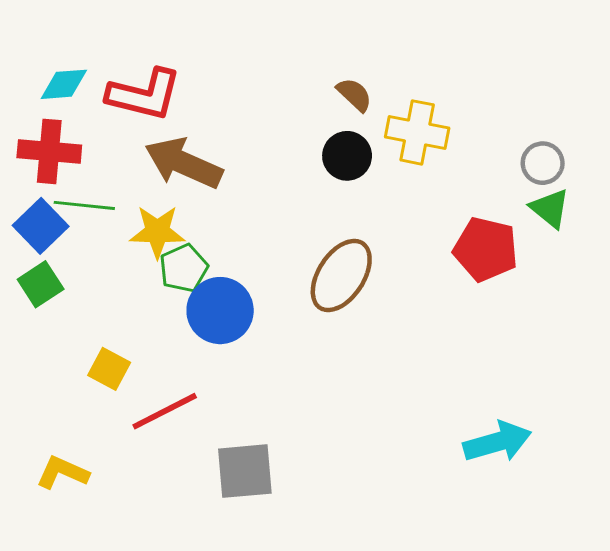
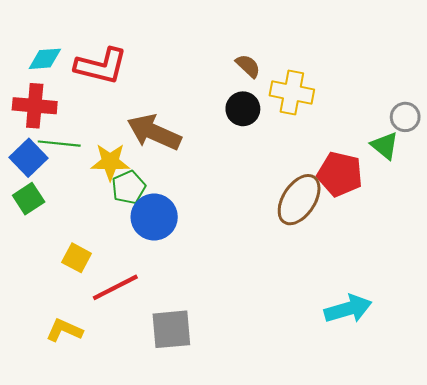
brown arrow: (184, 163) -> (154, 132), moved
gray circle: (543, 163) -> (405, 117), moved
brown ellipse: (341, 276) -> (299, 200), moved
yellow L-shape: (62, 473) -> (64, 330), moved

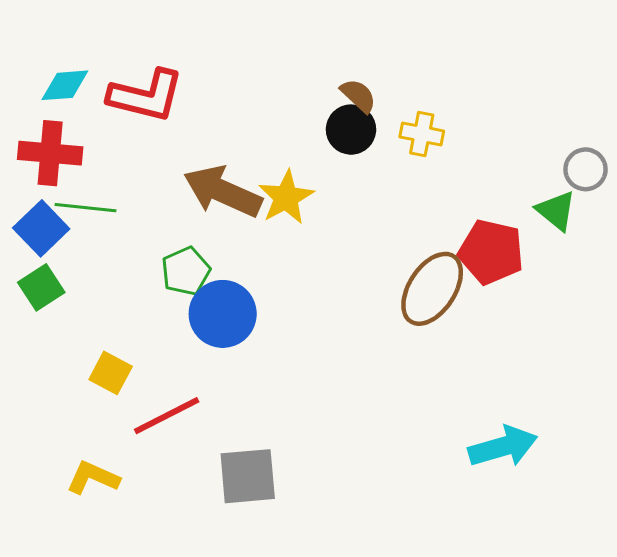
yellow cross: (292, 92) -> (422, 134), size x0.7
black circle: (243, 109) -> (351, 130), moved
yellow star: (110, 162) -> (286, 197), moved, turned -30

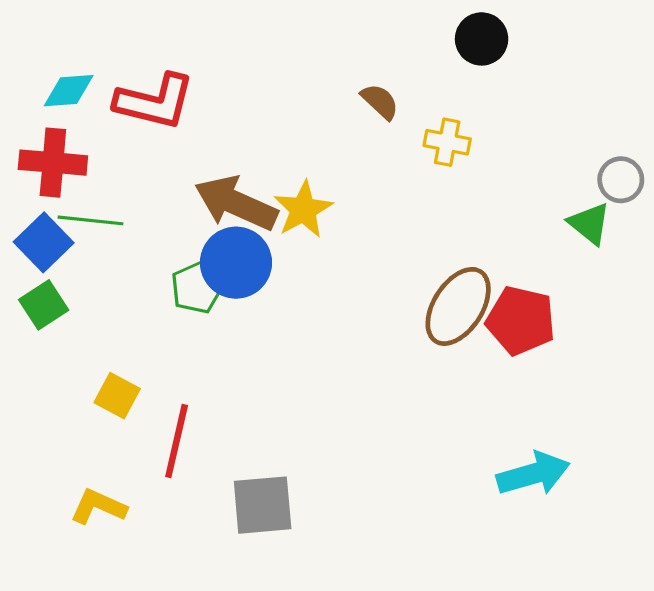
black circle: (351, 130) -> (482, 39), moved
red pentagon: (491, 252) -> (521, 321), moved
blue circle: (223, 314) -> (236, 263), moved
red line: (167, 416) -> (177, 441), turned -50

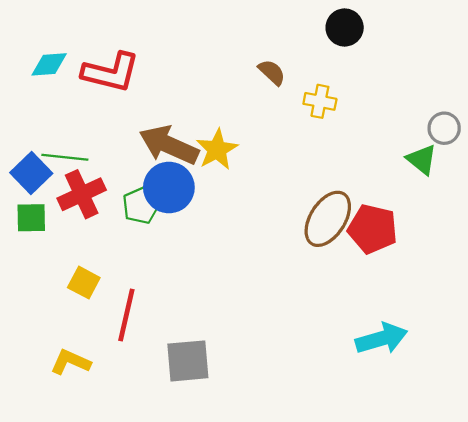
red cross: (53, 163) -> (82, 194), moved, turned -30
green square: (44, 305) -> (31, 218), turned 32

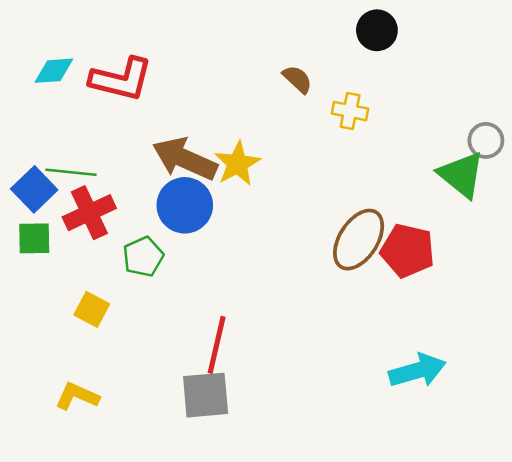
green triangle: (422, 160) -> (461, 175), size x1.4
green pentagon: (141, 205) -> (143, 257), moved
red line: (126, 315) -> (217, 345), moved

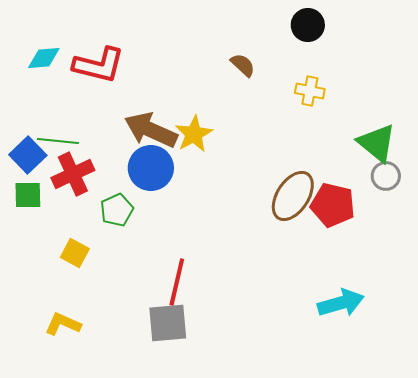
yellow cross: (350, 111) -> (310, 91), moved
gray circle: (486, 140) -> (386, 176), moved

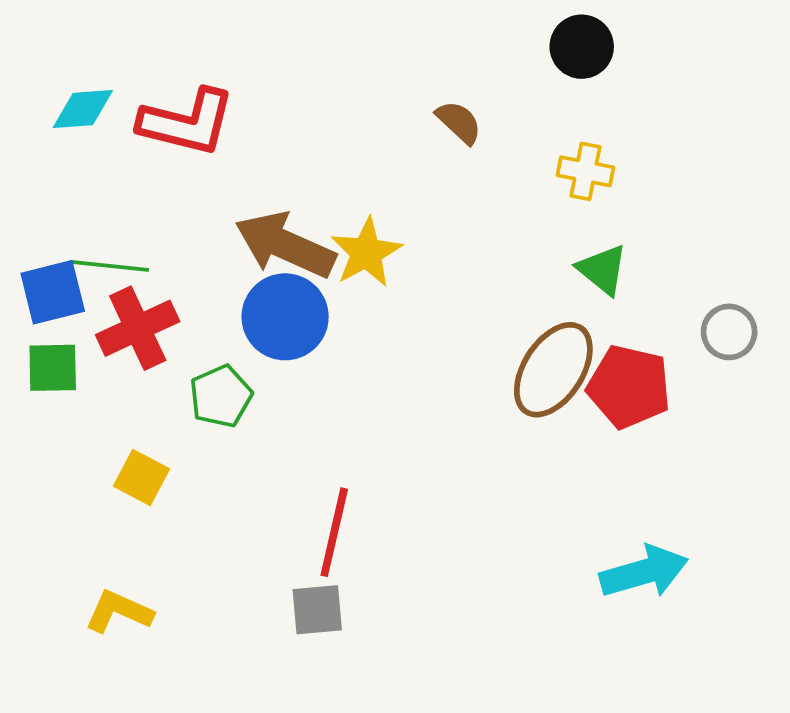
green triangle: (377, 143) -> (602, 270), moved, size x0.7
blue square: (28, 155) -> (53, 292), turned 30
gray square: (168, 323) -> (317, 610), size x0.7

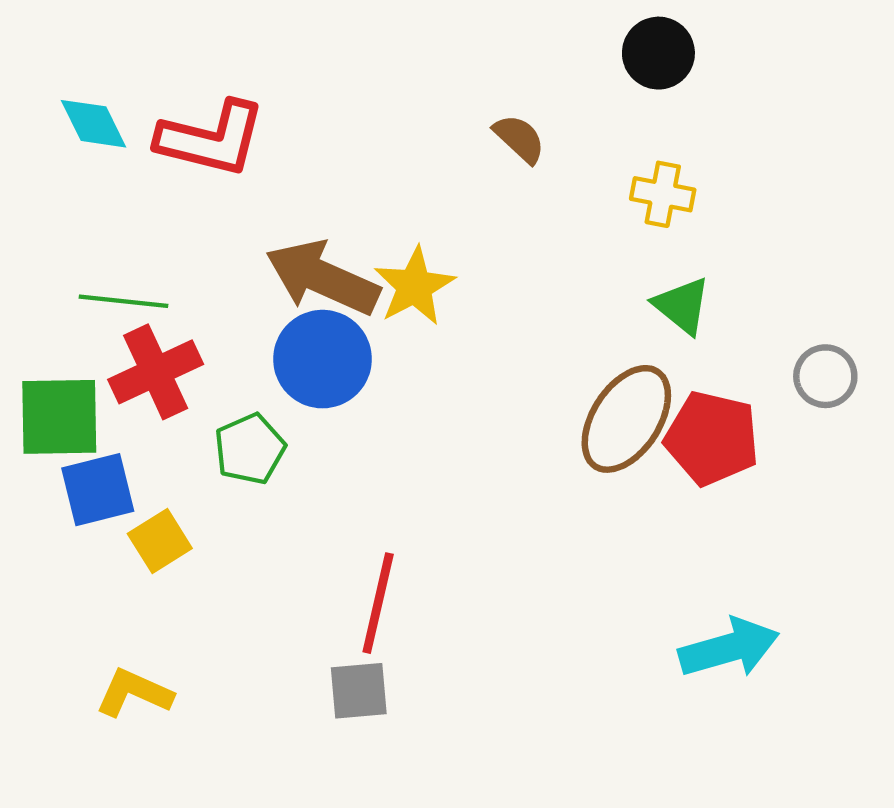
cyan diamond: (83, 109) -> (94, 124), turned 68
blue square: (53, 292) -> (98, 490), moved
green square: (53, 368) -> (59, 417), size x1.4
yellow square: (141, 477) -> (160, 541), turned 30

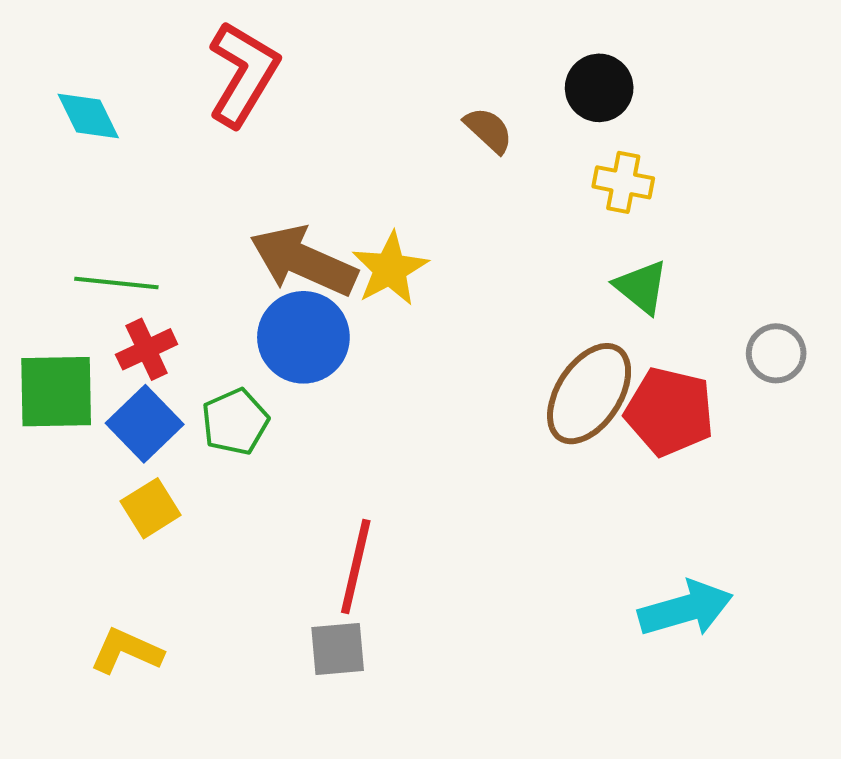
black circle: (658, 53) -> (599, 88), moved
red L-shape: (211, 139) -> (243, 74), moved, turned -73
red cross: (156, 372) -> (147, 349), size x0.7
blue square: (98, 490) -> (145, 424), moved, turned -30

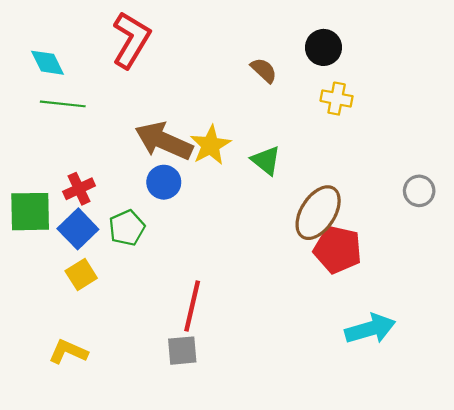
green line: (116, 283) -> (63, 104), moved
green triangle: (641, 287) -> (266, 160), moved
blue circle: (303, 337) -> (164, 182), size x0.7
red pentagon: (670, 412) -> (338, 250), moved

